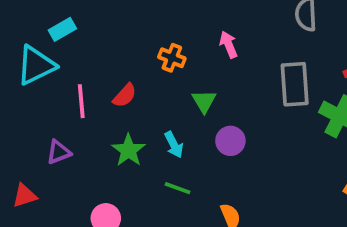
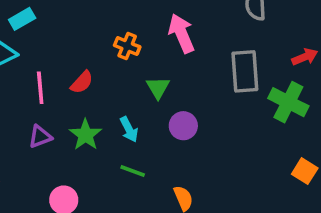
pink arrow: (229, 45) -> (181, 33), size x1.5
purple triangle: (59, 152) -> (40, 137), moved

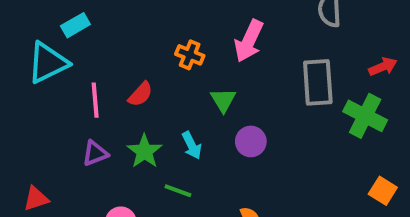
pink arrow: (181, 33) -> (249, 41), turned -132
green line: (133, 171) -> (178, 191), moved

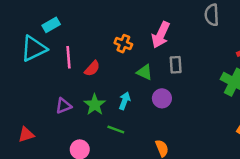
gray rectangle: (318, 82) -> (176, 65), moved, size x0.6
pink line: (95, 100) -> (69, 57), moved
green triangle: (223, 100) -> (144, 72), turned -35
cyan arrow: (192, 145) -> (125, 101), turned -133

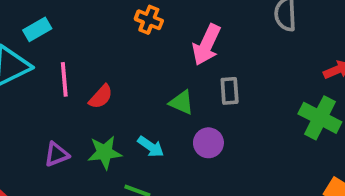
orange cross: (123, 44) -> (149, 20), moved
cyan arrow: (125, 101) -> (151, 147), turned 105
green star: (95, 105) -> (105, 152), turned 30

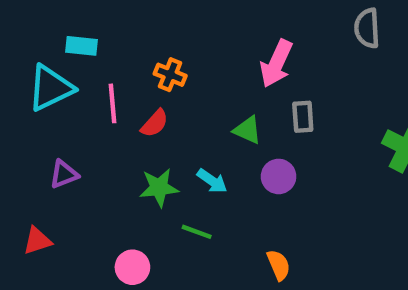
orange cross: (149, 20) -> (170, 75), moved
cyan rectangle: (37, 29) -> (82, 46), turned 36
purple triangle: (57, 154) -> (64, 174), moved

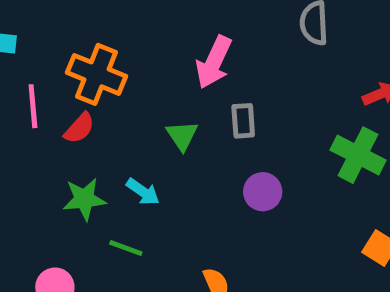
orange cross: (170, 75) -> (96, 74), size x1.6
green triangle: (248, 130) -> (182, 136), turned 32
purple circle: (279, 176) -> (263, 192), moved

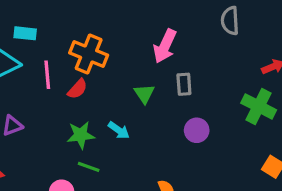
green line: (126, 248) -> (89, 167), moved

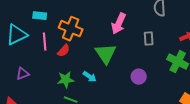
cyan rectangle: (25, 33) -> (40, 16), moved
gray rectangle: (184, 84) -> (149, 39), moved
green triangle: (144, 94) -> (106, 54), size x1.6

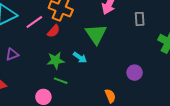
pink line: (45, 42) -> (34, 22), turned 60
purple circle: (139, 77) -> (135, 73), moved

